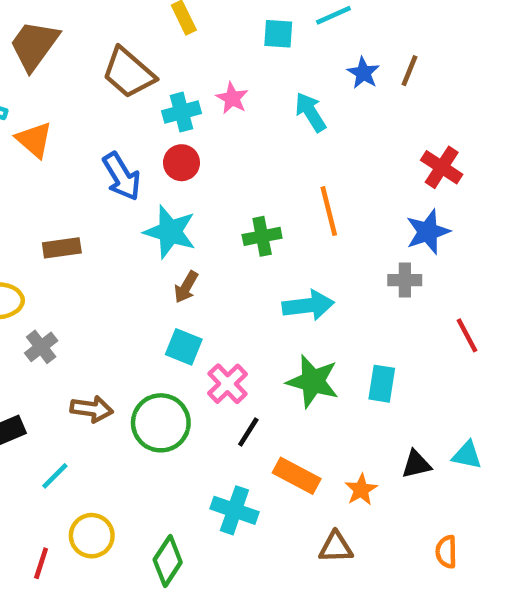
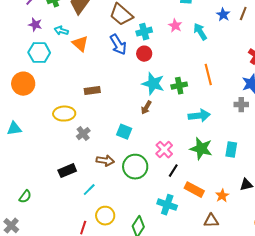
pink star: (232, 98) -> (175, 26), moved
blue arrow: (122, 176) -> (118, 45), moved
cyan star: (170, 232) -> (153, 84), moved
cyan square: (184, 347) -> (124, 132), moved

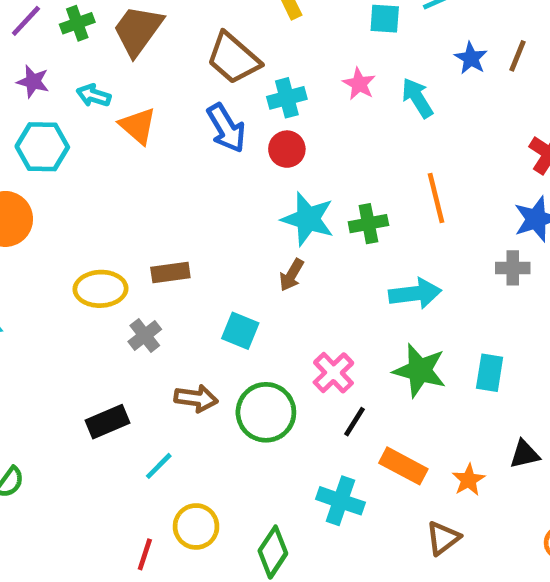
brown rectangle: (92, 91) -> (170, 273), moved
brown triangle: (211, 221) -> (443, 538), turned -35

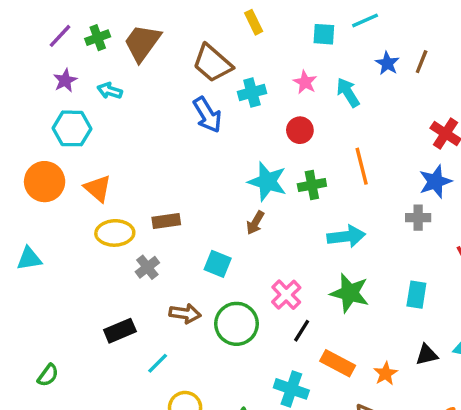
purple star: (33, 82) -> (65, 80), turned 30
orange triangle: (138, 126) -> (98, 188), moved
red circle: (287, 149) -> (300, 130), moved
cyan rectangle: (490, 373) -> (416, 295), moved

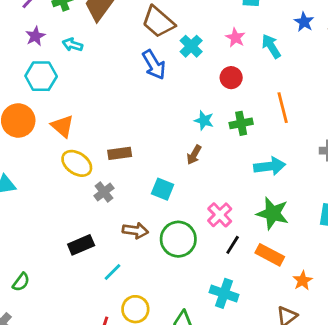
cyan cross: (252, 92) -> (191, 46), turned -30
cyan star: (267, 182) -> (204, 120), size x0.6
yellow ellipse: (115, 233) -> (77, 163), turned 36
orange rectangle: (338, 363) -> (270, 255), moved

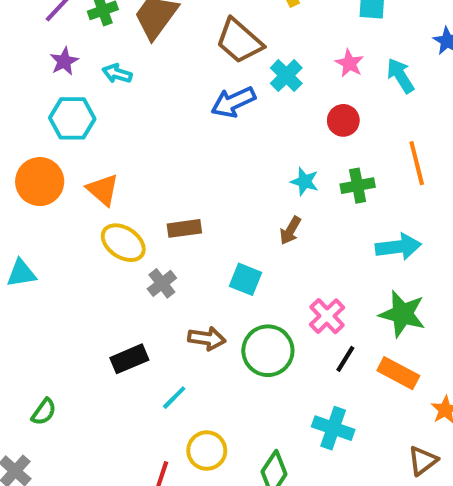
blue arrow: (154, 65) -> (233, 102), turned 96

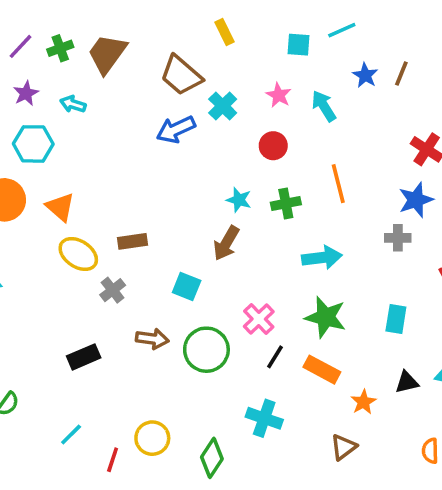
brown arrow: (290, 230) -> (226, 243), size x1.4
cyan line: (174, 398) -> (71, 435), moved

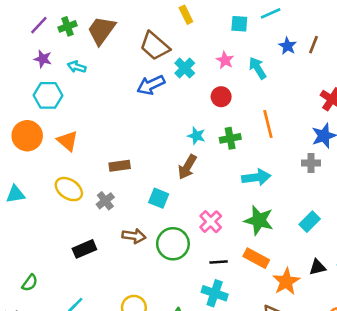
purple star: (26, 93) -> (43, 59), turned -30
yellow ellipse: (78, 254) -> (69, 189), moved
cyan rectangle: (396, 319) -> (310, 222), turned 36
black line: (275, 357) -> (219, 262), moved, turned 54
orange star: (363, 402) -> (286, 282), size x1.5

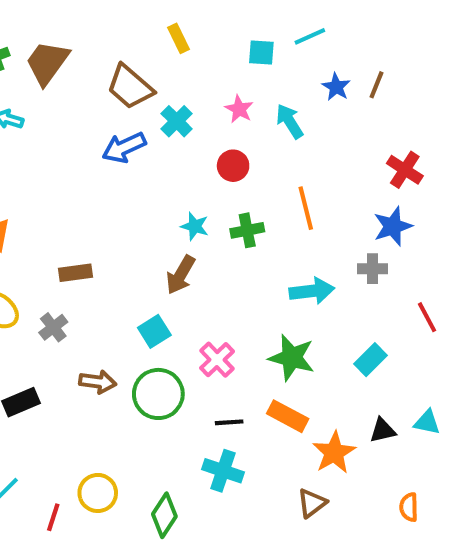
cyan arrow: (256, 177) -> (312, 291), moved
cyan square: (159, 198) -> (154, 331), moved, turned 36

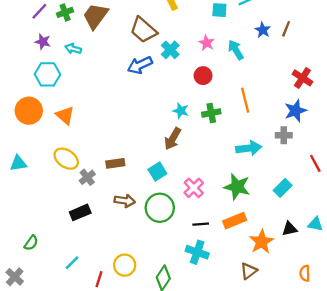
brown rectangle: (75, 273) -> (115, 163), moved
gray cross: (53, 327) -> (87, 177), moved
orange rectangle: (288, 416) -> (235, 221), turned -50

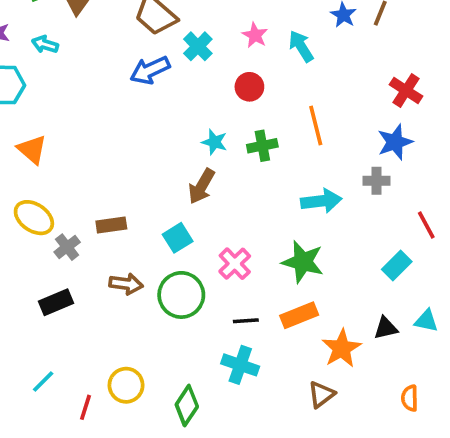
cyan rectangle: (283, 188) -> (397, 265), moved

